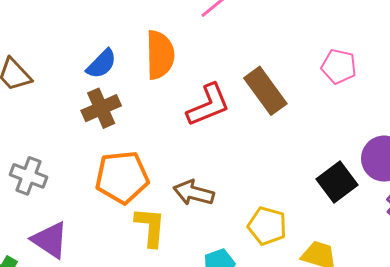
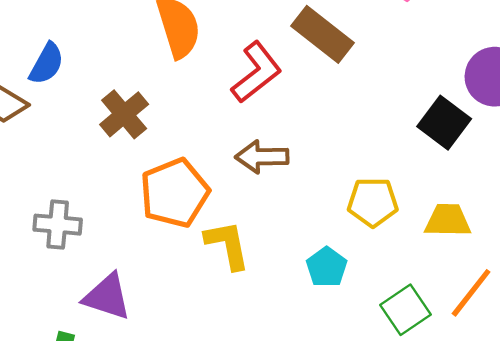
blue semicircle: (101, 64) -> (47, 64), moved
brown arrow: (194, 193) -> (262, 157), moved

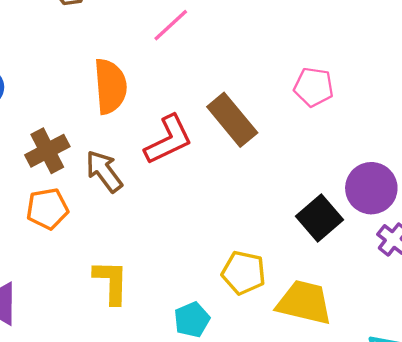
brown arrow: (262, 157) -> (104, 171), moved, turned 42
orange pentagon: (175, 193) -> (47, 209), moved, size x0.7
yellow trapezoid: (448, 220) -> (304, 302), size x1.4

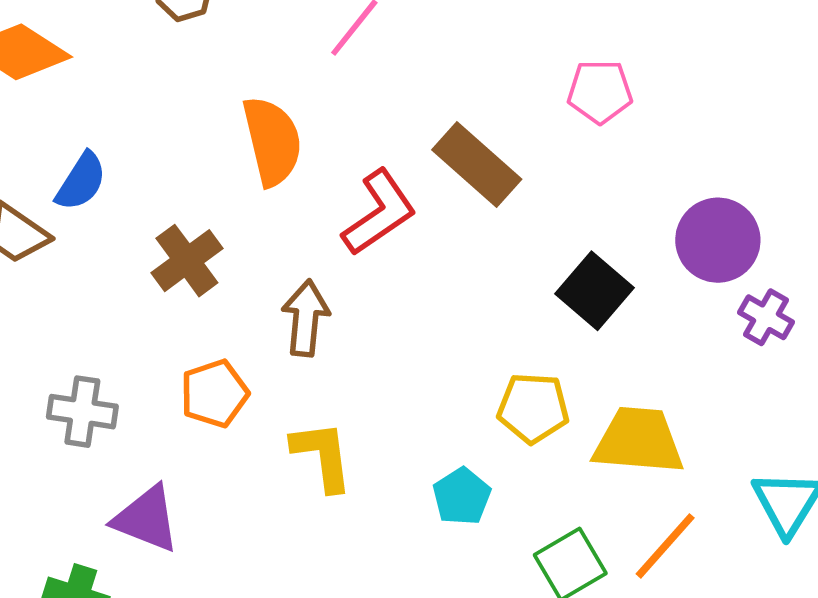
brown arrow: (104, 171) -> (306, 318), moved, turned 51
orange pentagon: (47, 209) -> (214, 394), moved
black square: (320, 218) -> (595, 291), moved

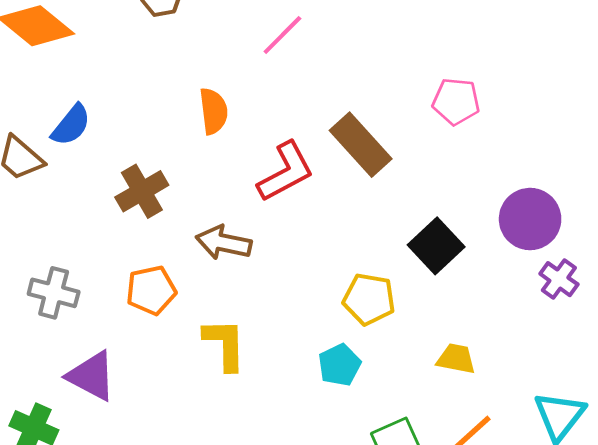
orange semicircle: (272, 141) -> (214, 111), size x0.7
brown arrow: (306, 318) -> (224, 243), turned -90
yellow pentagon: (533, 408) -> (369, 299), moved
yellow trapezoid: (638, 441) -> (456, 359), size x0.6
cyan pentagon: (462, 496) -> (340, 365), moved

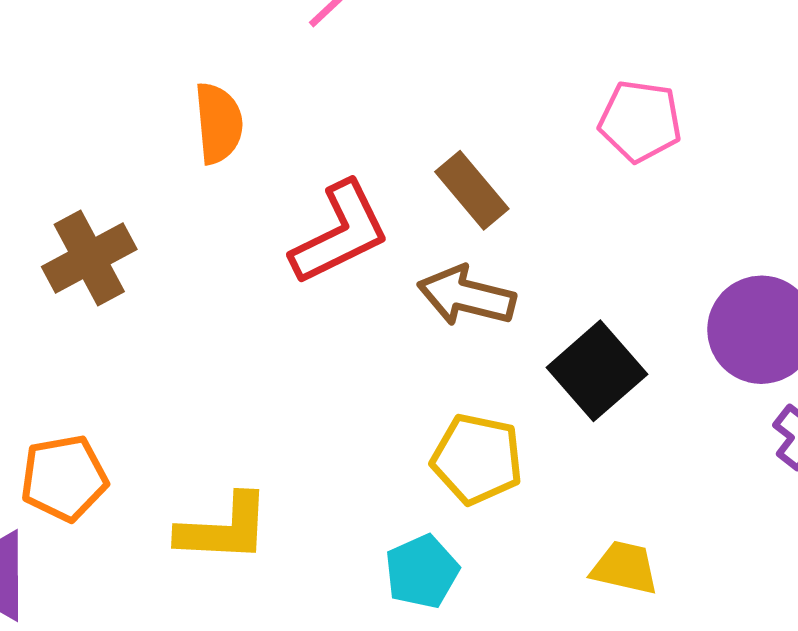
brown rectangle: (361, 145) -> (472, 190), size x0.7
brown arrow: (224, 243) -> (466, 296), moved
orange pentagon: (151, 290) -> (64, 478), moved
yellow L-shape: (225, 344) -> (224, 529), turned 92

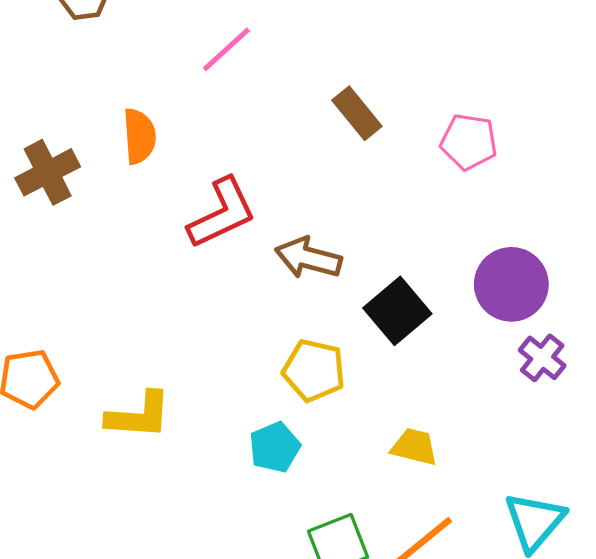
pink pentagon: (640, 121) -> (469, 142), moved
brown rectangle: (472, 190) -> (357, 113), moved
brown cross: (89, 258) -> (48, 172), moved

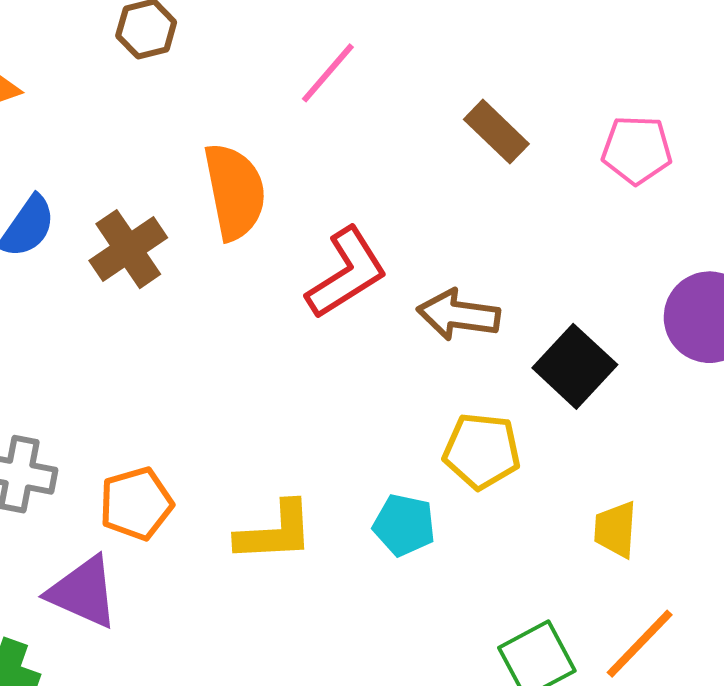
orange semicircle: (139, 136) -> (235, 192), size x1.4
cyan pentagon: (275, 447) -> (404, 525), moved, turned -30
yellow trapezoid: (414, 447) -> (616, 529), turned -93

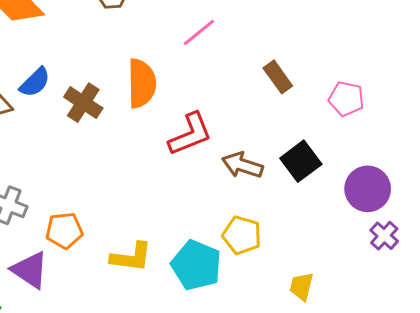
brown cross: (128, 249) -> (83, 103), turned -33
black square: (575, 366) -> (301, 161), moved
cyan pentagon: (404, 525) -> (196, 265), size x1.6

